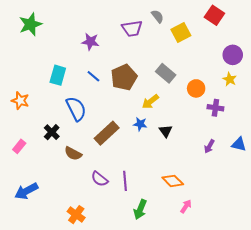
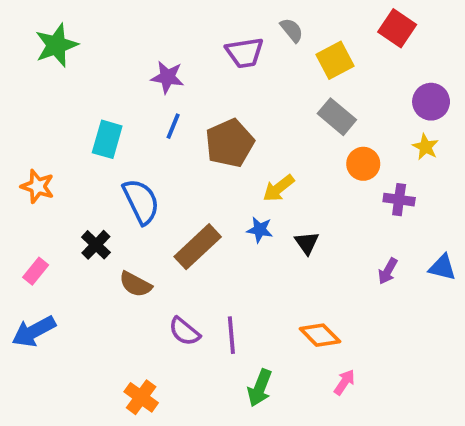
gray rectangle: (166, 73) -> (337, 117), moved
blue line: (93, 76) -> (173, 126), moved, turned 72
blue arrow: (26, 191) -> (34, 331), moved

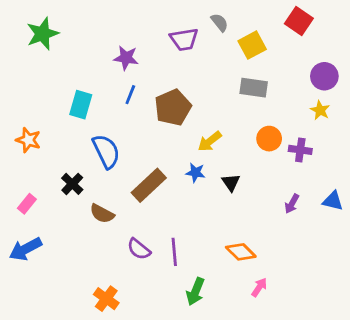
gray rectangle: (337, 117) -> (254, 88), turned -32
orange circle: (363, 164) -> (269, 139), moved

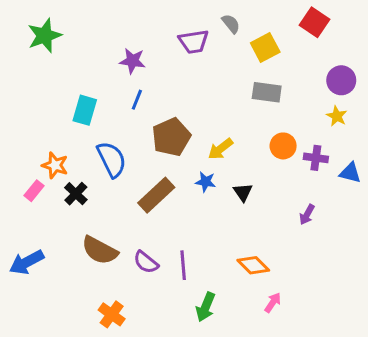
brown pentagon: (173, 107) -> (171, 137), moved
orange star: (28, 140) -> (55, 165), moved
blue triangle: (333, 201) -> (350, 173), moved
pink rectangle: (27, 204) -> (34, 191), moved
brown semicircle: (102, 214) -> (100, 250), moved, size x1.4

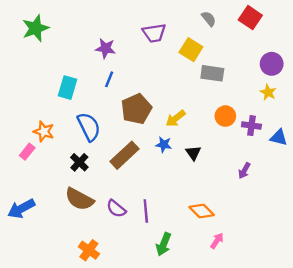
gray semicircle: (231, 24) -> (209, 19), moved
yellow square: (265, 48) -> (191, 50), moved, turned -30
black cross: (76, 194) -> (79, 162), moved

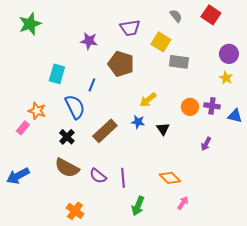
blue line: (109, 79) -> (92, 85), moved
brown pentagon: (136, 109) -> (121, 64), moved, turned -30
orange circle: (225, 116) -> (190, 107), moved

